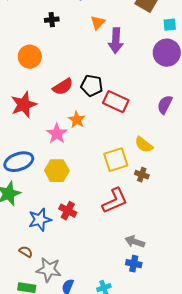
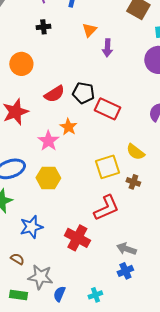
purple arrow: (116, 41) -> (107, 48), size x0.7
red cross: (68, 211) -> (77, 238), moved, size x1.4
blue cross: (134, 264) -> (125, 271), turned -35

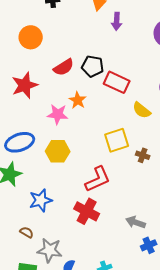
pink star: (48, 141) -> (58, 114), turned -30
yellow semicircle: (135, 152) -> (142, 110), moved
red L-shape: (106, 208) -> (98, 179), moved
blue cross: (125, 271) -> (149, 245), moved

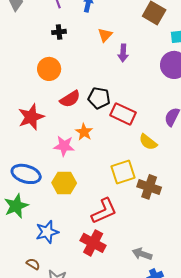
orange circle: (31, 37) -> (49, 69), moved
blue ellipse: (20, 142) -> (26, 174), turned 36
brown cross: (143, 155) -> (149, 187), size x1.6

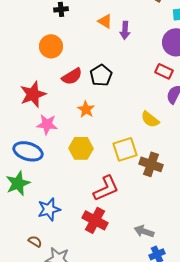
orange triangle: (105, 35) -> (105, 21), moved, turned -42
black pentagon: (99, 98) -> (101, 75), turned 30
red rectangle: (123, 114) -> (164, 71), moved, size x0.7
pink star: (64, 146) -> (47, 124), moved
yellow hexagon: (64, 183) -> (81, 148), moved

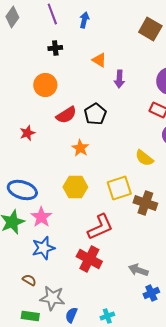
purple arrow: (125, 30) -> (119, 79), moved
red star: (33, 94) -> (27, 133), size x0.6
pink star: (47, 124) -> (41, 217), moved, turned 30

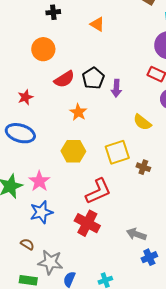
purple arrow: (119, 79) -> (116, 88), moved
blue ellipse: (22, 190) -> (20, 133), moved
brown cross: (145, 203) -> (143, 167), size x0.6

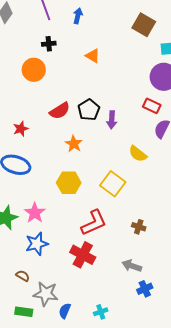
orange circle: (43, 49) -> (34, 70), moved
yellow square: (117, 152) -> (113, 184), turned -35
brown cross: (143, 167) -> (139, 227), moved

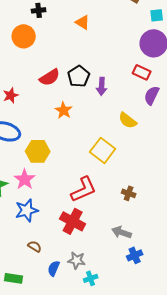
yellow hexagon: (69, 183) -> (38, 151), moved
brown semicircle: (23, 276) -> (35, 246), moved
gray star: (46, 294) -> (77, 260), moved, size x0.7
blue semicircle: (65, 311) -> (54, 268), moved

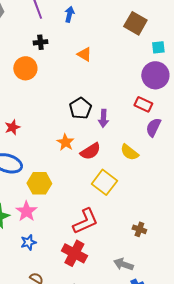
red semicircle: (50, 77) -> (90, 151), moved
brown cross: (129, 193) -> (139, 229), moved
blue star: (27, 210) -> (28, 242), size x0.7

